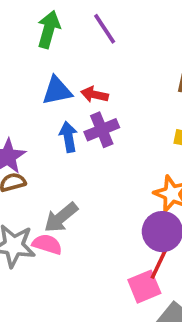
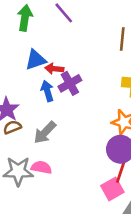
red arrow: (95, 95) -> (54, 69), moved
gray arrow: (61, 217) -> (45, 132), moved

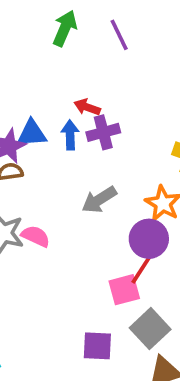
blue triangle: (36, 60) -> (32, 133), moved
gray arrow: (45, 132) -> (99, 200), moved

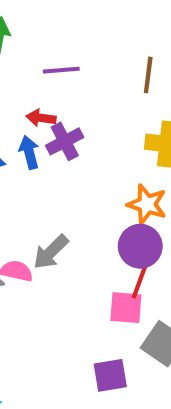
purple line: (119, 35) -> (61, 70), moved, turned -56
gray arrow: (99, 200) -> (51, 252), moved
pink square: (124, 290) -> (126, 308), turned 32

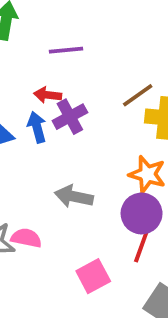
brown line: (148, 75) -> (138, 95), moved, turned 48
gray arrow: (51, 252) -> (74, 197), moved, turned 57
pink square: (126, 308) -> (93, 276), moved, turned -32

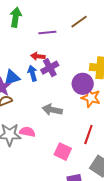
brown line: (138, 95) -> (79, 22), moved
purple circle: (142, 213) -> (83, 84), moved
pink square: (93, 276) -> (63, 152), turned -36

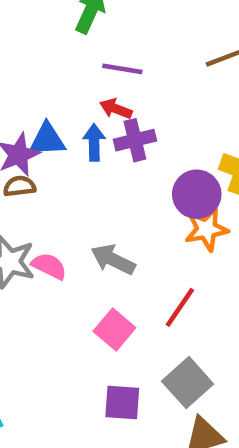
purple line: (47, 33) -> (122, 69), moved
orange star: (91, 98) -> (206, 229), turned 30
gray arrow: (52, 110) -> (113, 259), moved

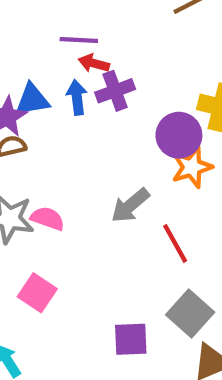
purple line: (122, 69) -> (79, 40), moved
gray arrow: (113, 259) -> (130, 205), moved, turned -60
red line: (180, 307) -> (175, 243), turned -57
pink square: (114, 330) -> (37, 293), moved

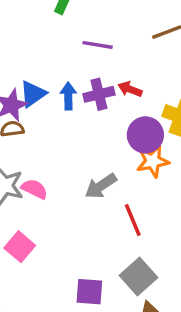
purple line: (79, 40) -> (98, 45), moved
red arrow: (94, 63) -> (130, 89), moved
blue triangle: (32, 100) -> (33, 94), turned -32

